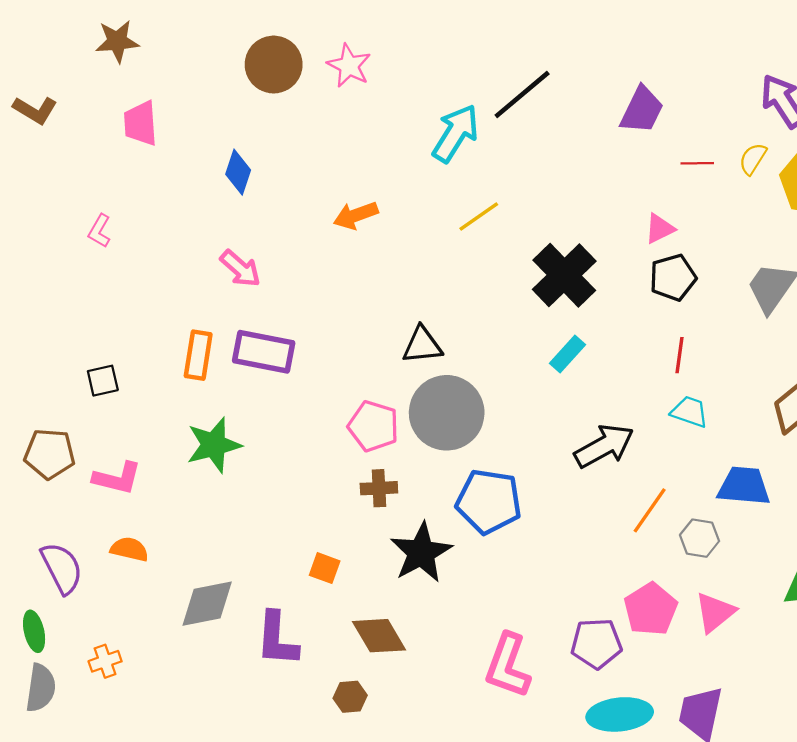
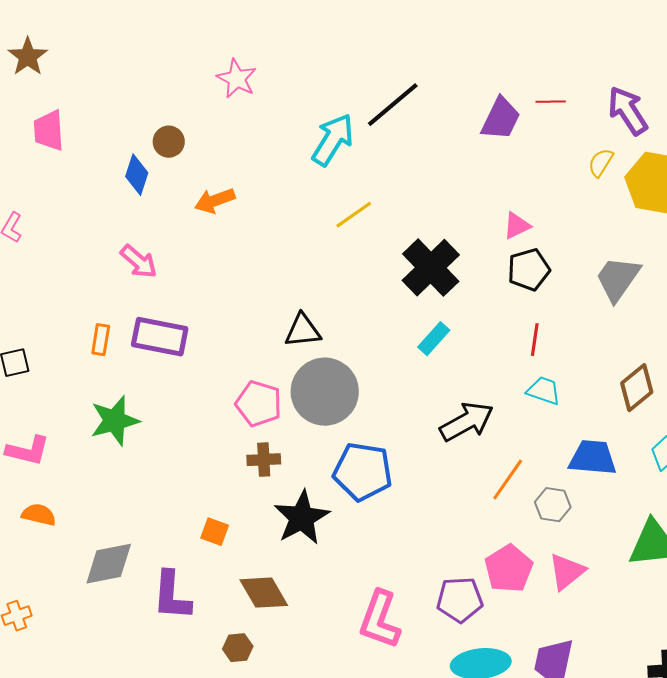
brown star: (117, 41) -> (28, 57), turned -30
brown circle: (274, 65) -> (169, 142), moved, size x0.6
red line: (697, 163) -> (551, 102), moved
orange arrow: (356, 215) -> (215, 201), moved
orange rectangle: (198, 355) -> (101, 340), size x0.7

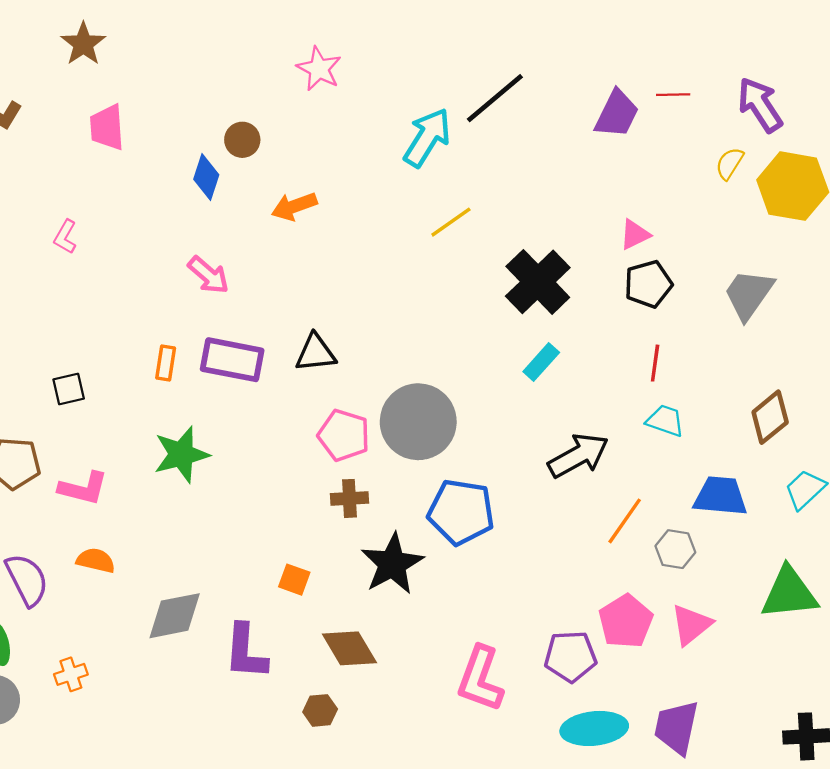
black triangle: (303, 331) -> (316, 353), moved

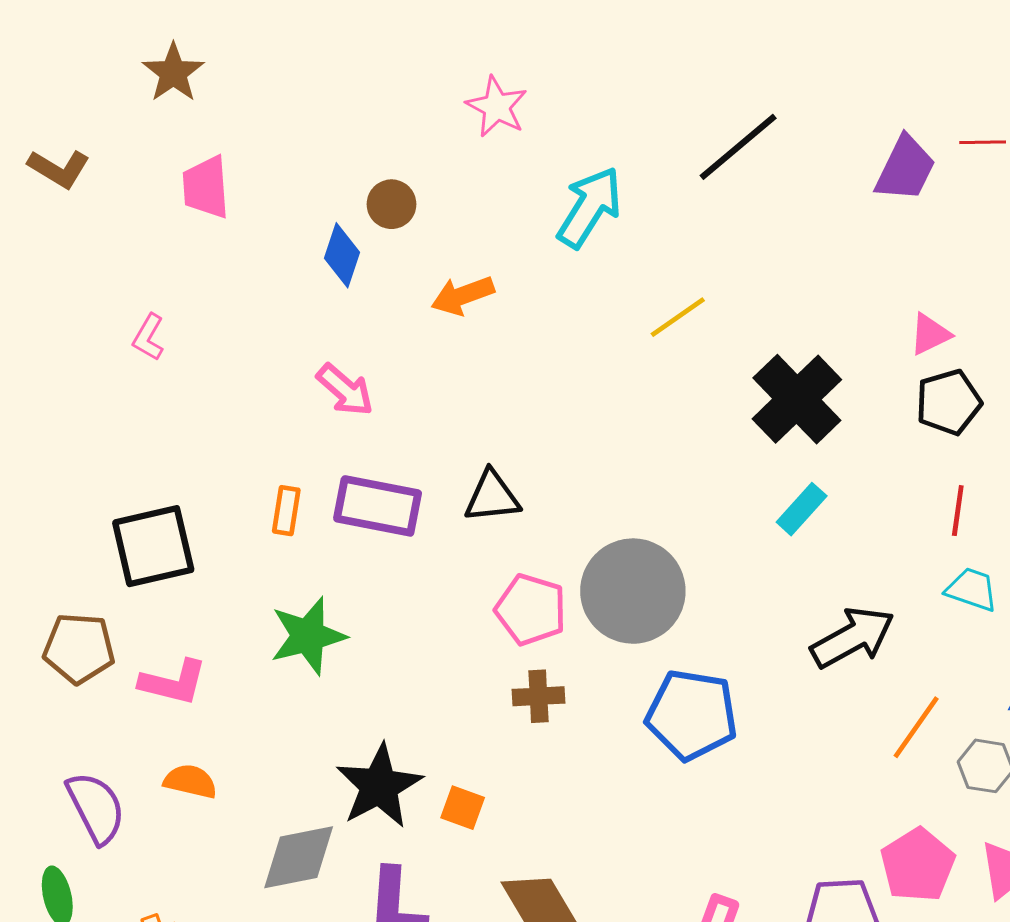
cyan arrow: (427, 138) -> (590, 207), moved
black square: (69, 389) -> (153, 546), size x1.8
black star: (392, 564) -> (379, 786), moved

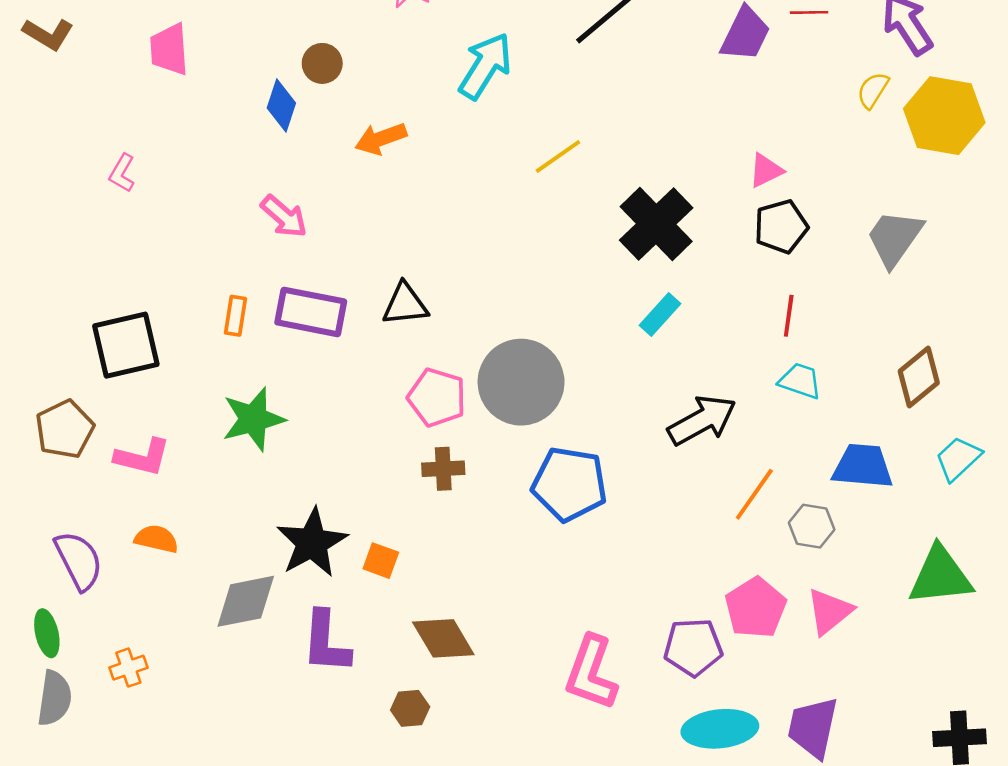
brown pentagon: (79, 648) -> (65, 429), turned -30

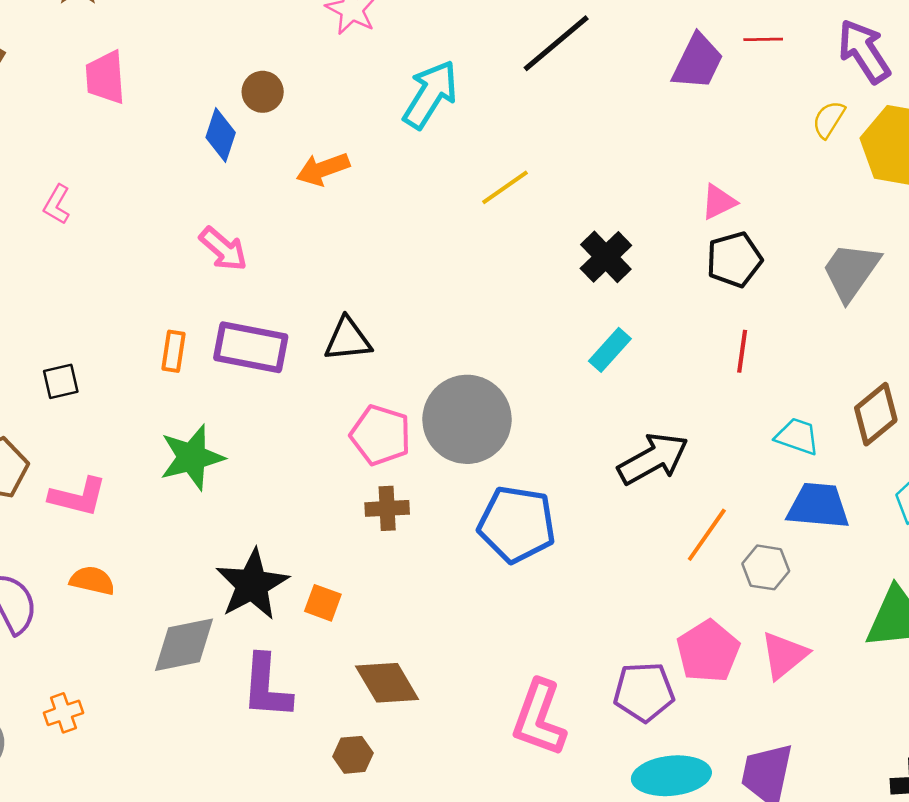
black cross: (656, 224) -> (606, 257), size x0.7
black square: (126, 345) -> (61, 381), size x0.5
cyan trapezoid: (800, 381) -> (797, 436), moved

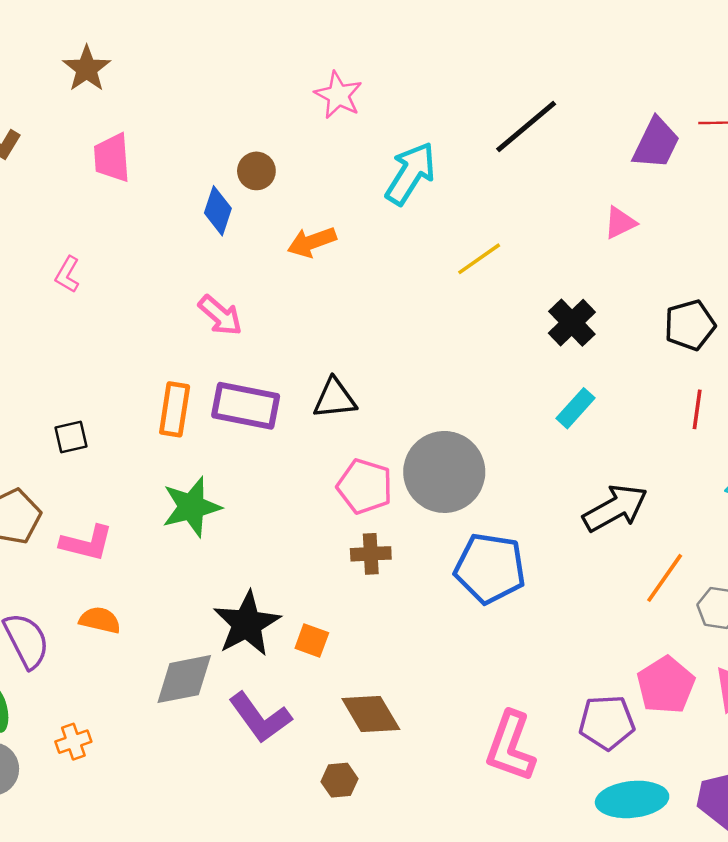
pink triangle: (719, 202) -> (620, 223), moved
orange rectangle: (174, 351) -> (175, 409), size x1.4
purple L-shape: (267, 687) -> (260, 718), turned -40

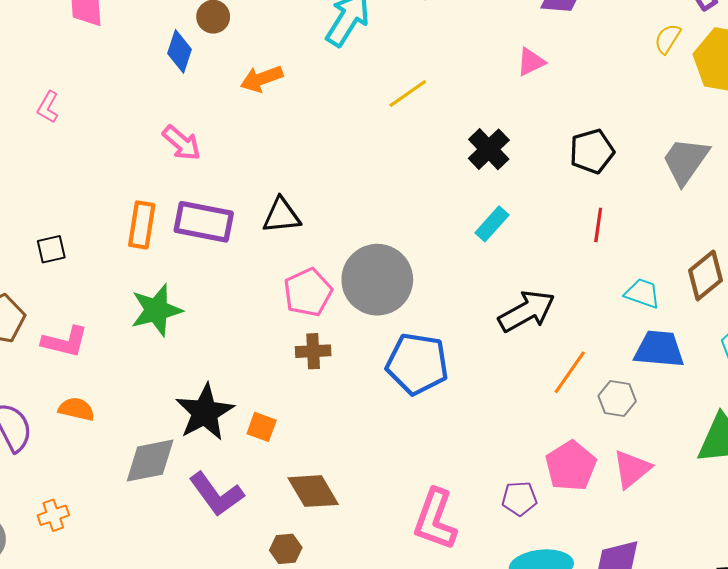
pink pentagon: (365, 486) -> (308, 292), turned 30
purple pentagon: (607, 722) -> (519, 498), size x0.7

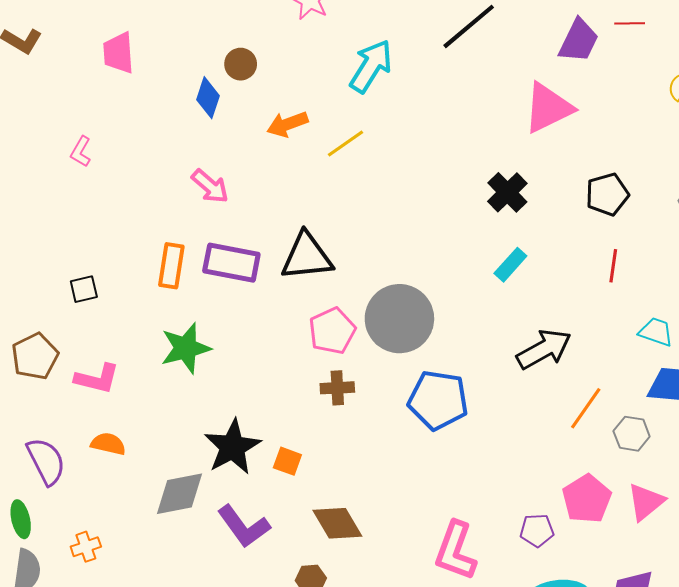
pink triangle: (531, 62) -> (548, 108), size x1.8
yellow line: (408, 93) -> (345, 143), moved
black triangle: (282, 215) -> (307, 257), size x1.4

